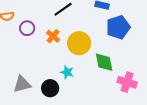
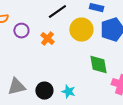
yellow circle: (79, 43) -> (81, 30), moved
cyan star: (67, 72) -> (68, 92), moved

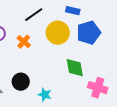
black circle: (44, 91) -> (21, 82), moved

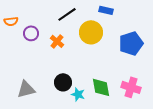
blue pentagon: (89, 33) -> (131, 43), moved
green diamond: (75, 68) -> (101, 87), moved
black circle: (21, 82) -> (63, 82), moved

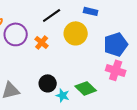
purple circle: (31, 33) -> (16, 34), size x1.5
green diamond: (101, 87) -> (86, 88), turned -35
pink cross: (131, 87) -> (116, 70), moved

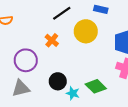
purple circle: (16, 34) -> (26, 60), moved

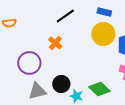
yellow circle: (86, 31) -> (103, 34), moved
gray triangle: (21, 88) -> (37, 91), moved

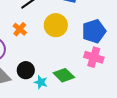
yellow circle: (103, 34) -> (56, 25), moved

